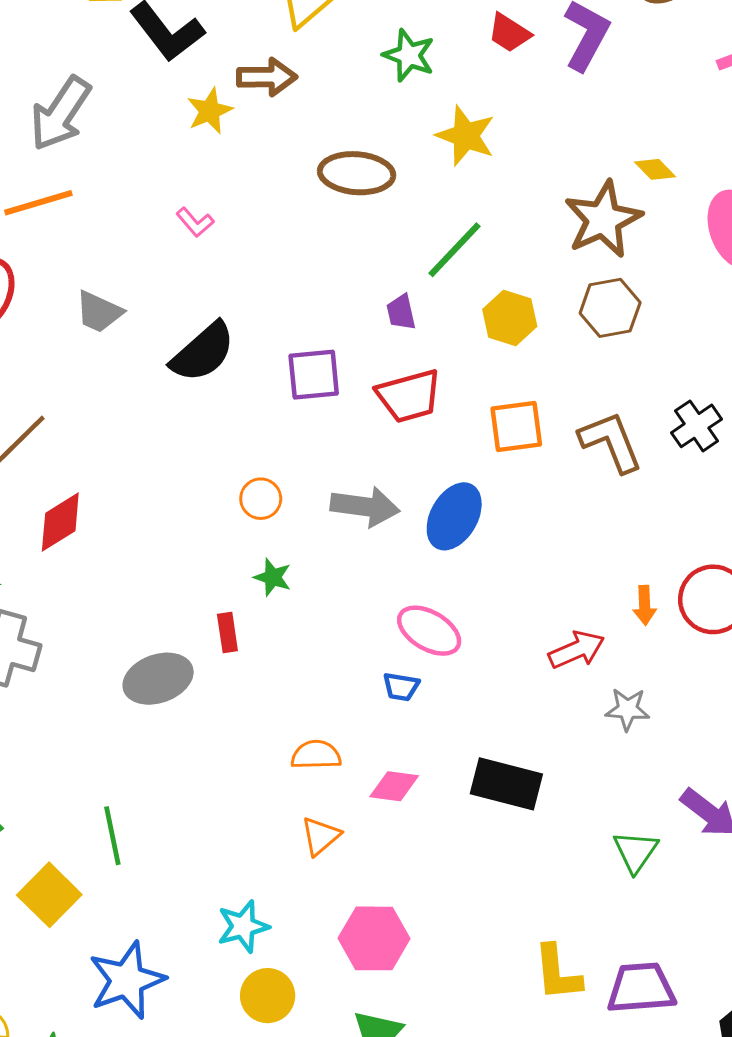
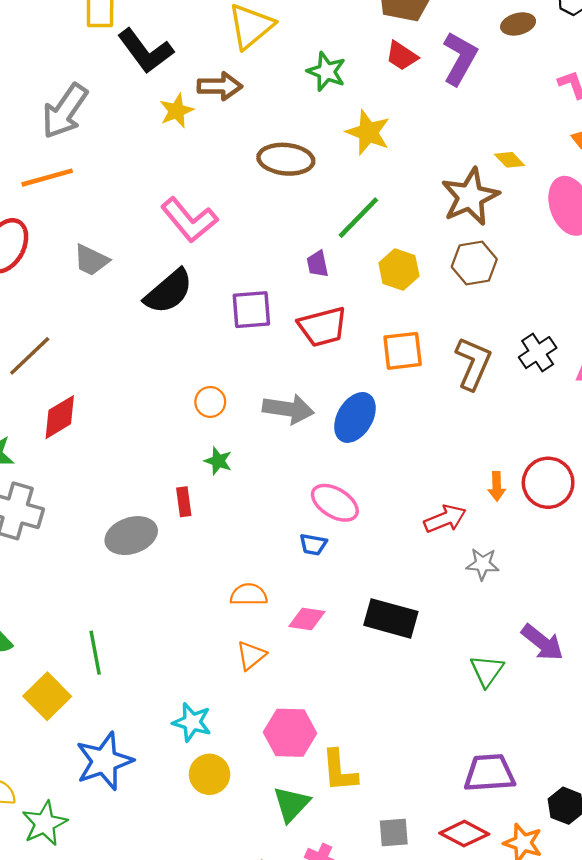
pink L-shape: (195, 222) -> (189, 220), moved, size x2.0
brown L-shape: (611, 442) -> (473, 363), turned 44
cyan star: (243, 926) -> (192, 722), turned 30
yellow L-shape: (557, 973) -> (339, 771), moved

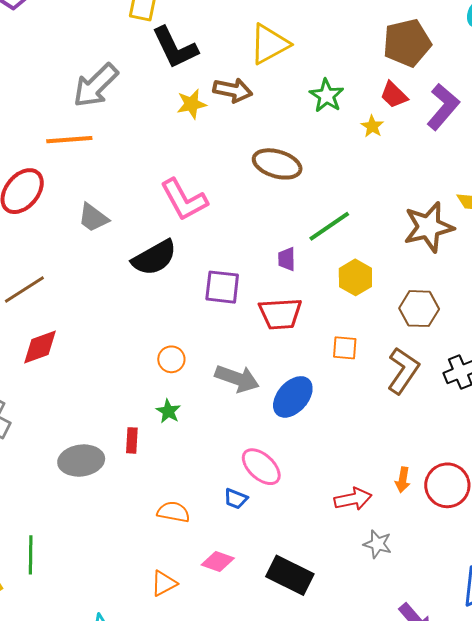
yellow star: (368, 132) -> (372, 126), moved, size x0.6
brown hexagon: (474, 263) -> (419, 309), moved
orange square: (403, 351) -> (345, 348), size x0.7
orange semicircle: (249, 595) -> (173, 512), moved

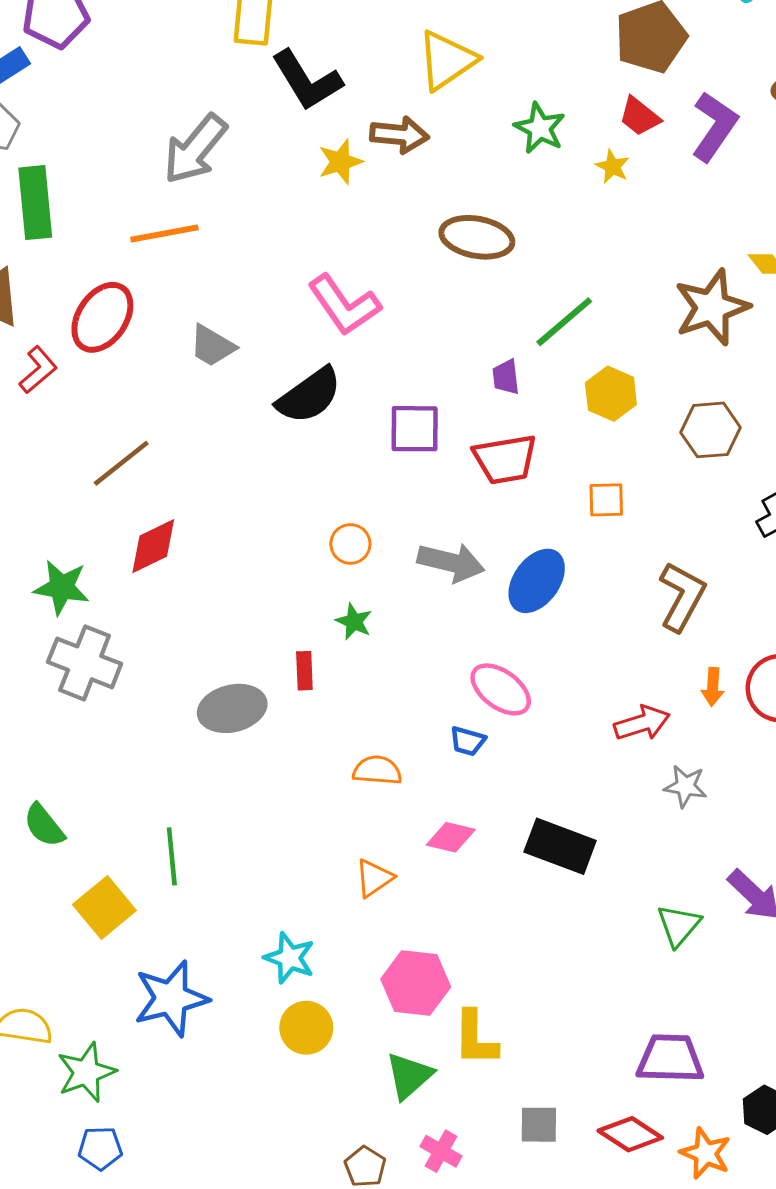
brown L-shape: (403, 371) -> (682, 597), moved

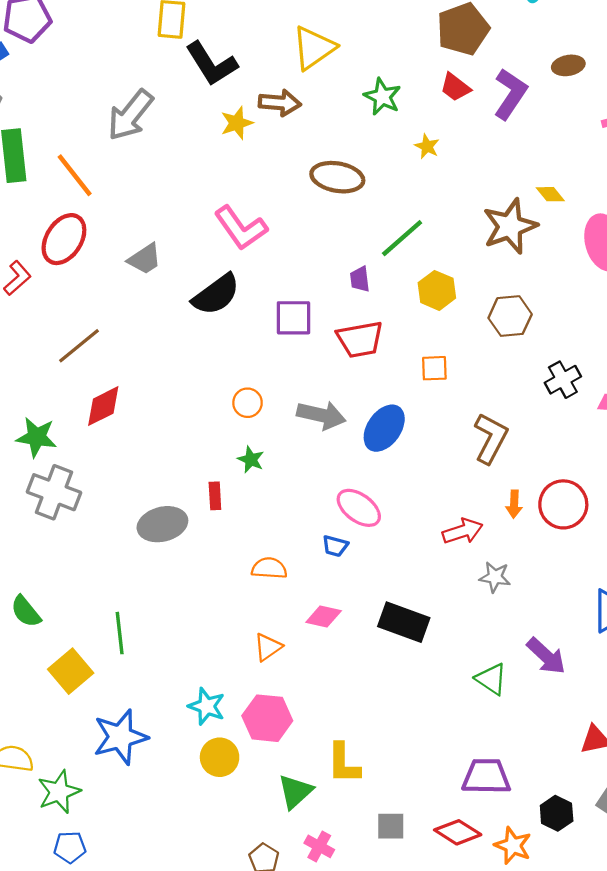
yellow star: (612, 167) -> (427, 146), moved
orange line: (164, 234) -> (75, 175), moved, turned 63
gray trapezoid: (212, 346) -> (145, 259), turned -63
green triangle: (679, 925) -> (491, 679), turned -36
pink hexagon: (416, 983) -> (267, 718), moved

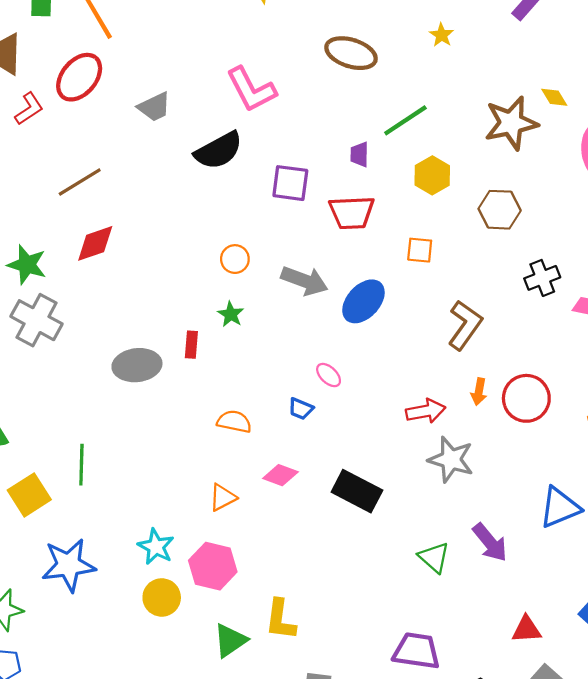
pink ellipse: (359, 508) -> (329, 375), size x0.6
gray star: (495, 577) -> (451, 460), size x1.5

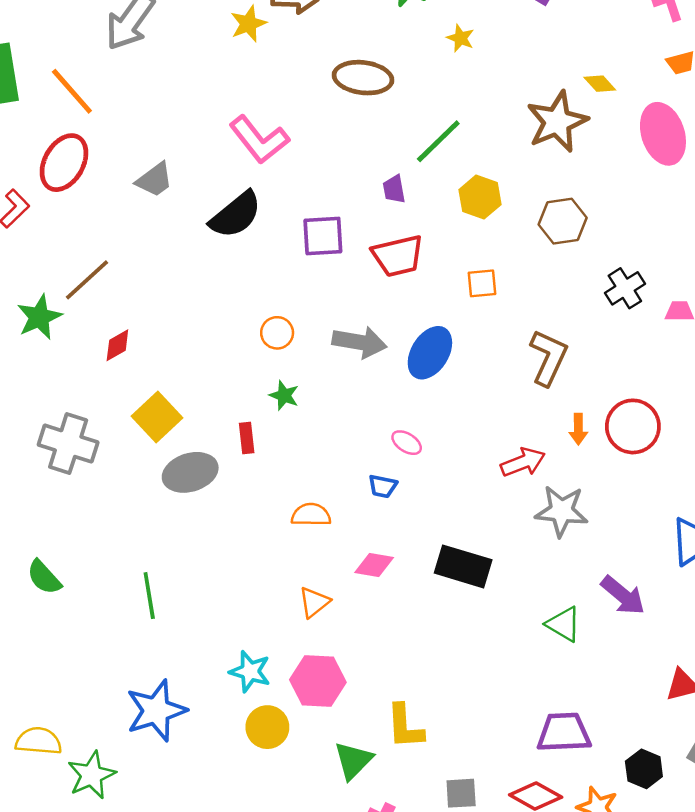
red diamond: (95, 243) -> (117, 345), size x0.7
green star: (27, 265) -> (39, 317), moved, turned -30
yellow square: (29, 495) -> (157, 417), moved

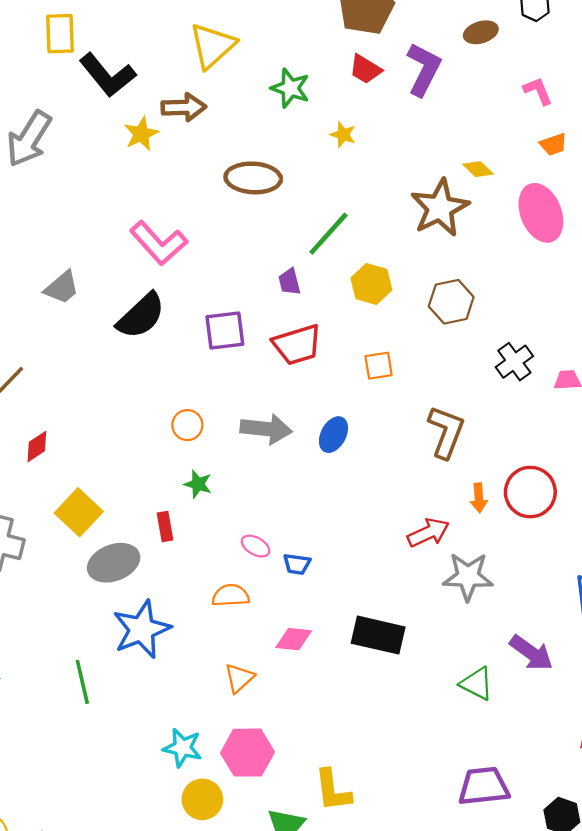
blue ellipse: (430, 353) -> (333, 435), size x0.7
pink ellipse: (407, 443) -> (256, 546), moved
blue star: (156, 711) -> (142, 629), moved

